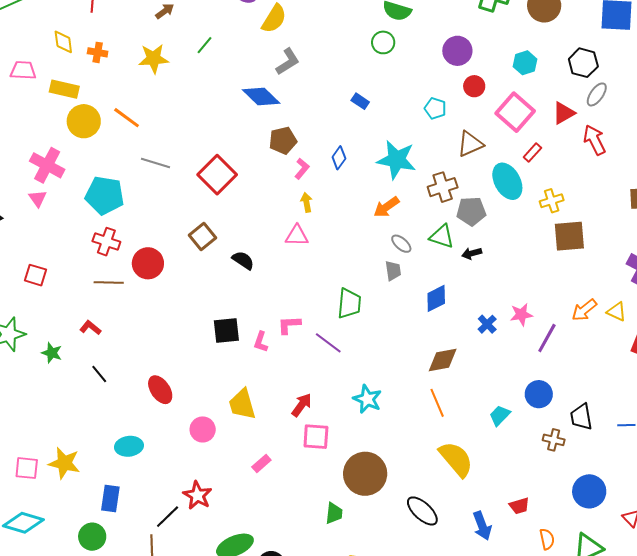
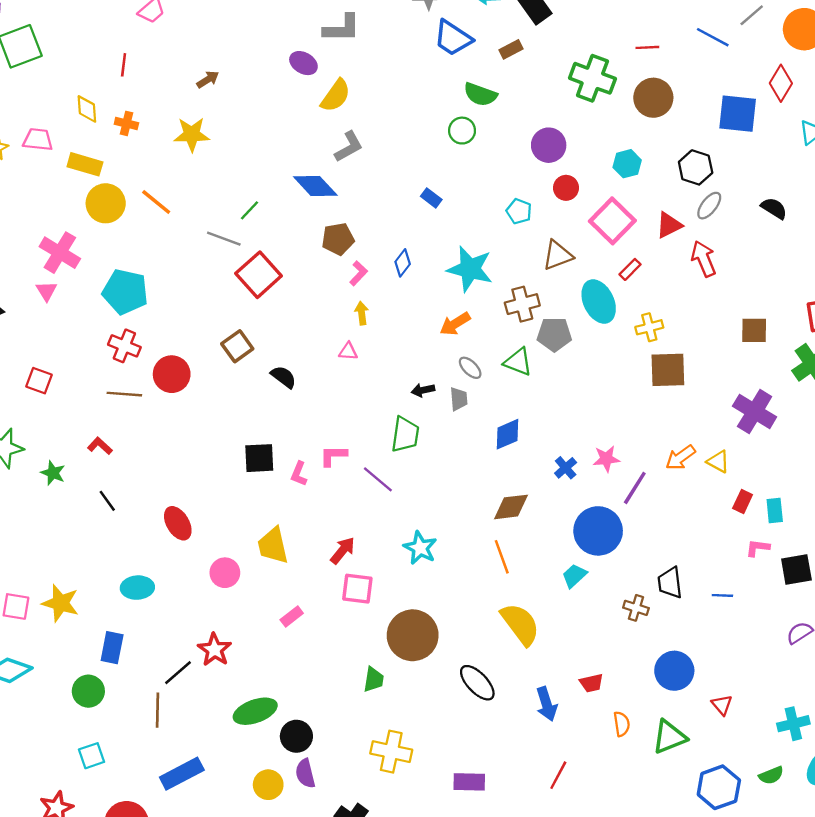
green line: (204, 45) -> (250, 210), moved
gray line: (155, 163) -> (224, 239), moved
pink triangle: (297, 236) -> (348, 351), size x0.7
black arrow: (472, 253) -> (423, 390), moved
blue circle: (539, 394) -> (598, 531), moved, size x1.5

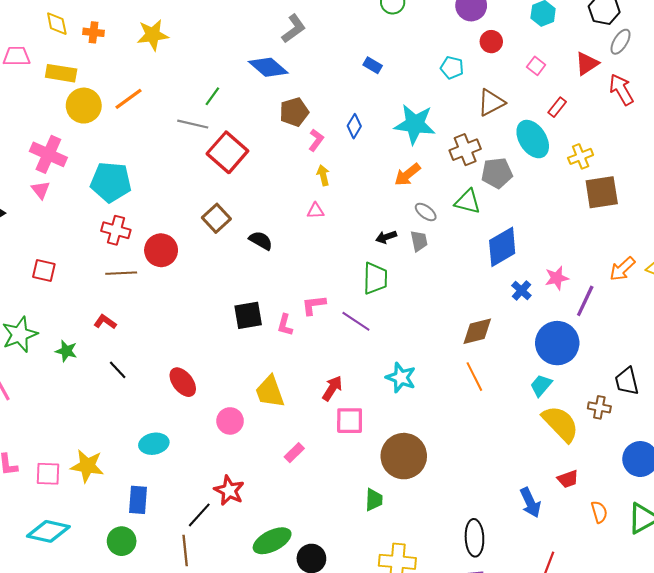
orange line: (156, 202) -> (128, 99), turned -68
pink square: (612, 221) -> (536, 66), size x0.5
blue diamond: (507, 434) -> (502, 247), moved, size x1.4
yellow semicircle: (520, 624) -> (560, 424), moved
black ellipse: (477, 683) -> (474, 538), moved, turned 48

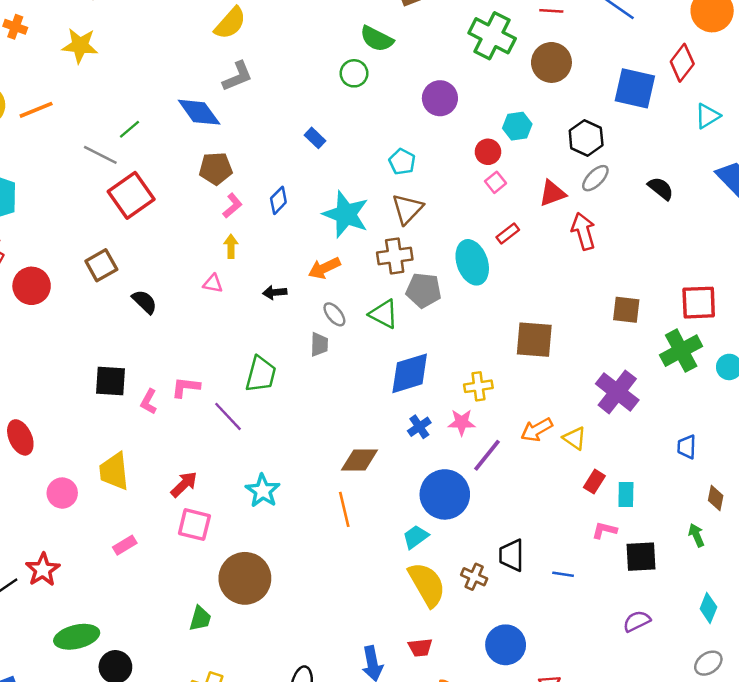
red circle: (491, 42) -> (488, 152), moved
brown triangle: (491, 102) -> (407, 209), moved, turned -32
yellow cross: (581, 156) -> (478, 386), moved
black arrow: (386, 237) -> (275, 292), moved

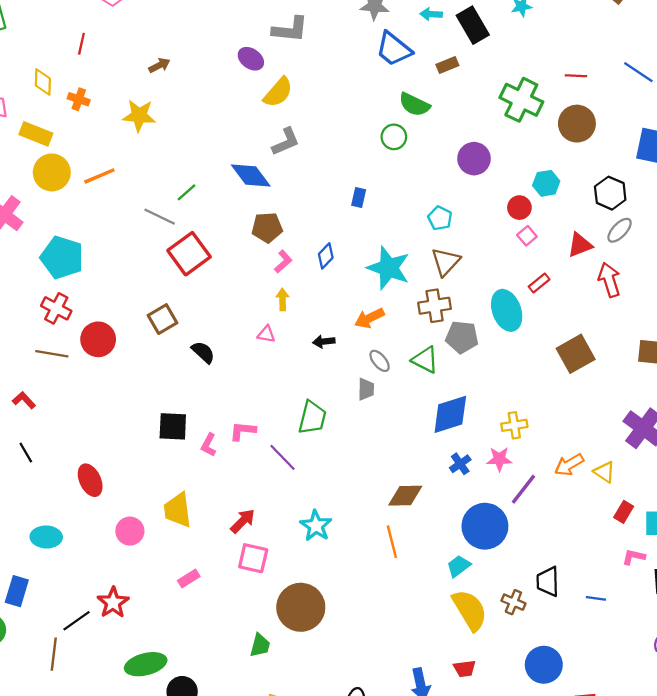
blue rectangle: (315, 138) -> (359, 197), turned 60
brown square: (534, 340) -> (576, 354), moved, turned -33

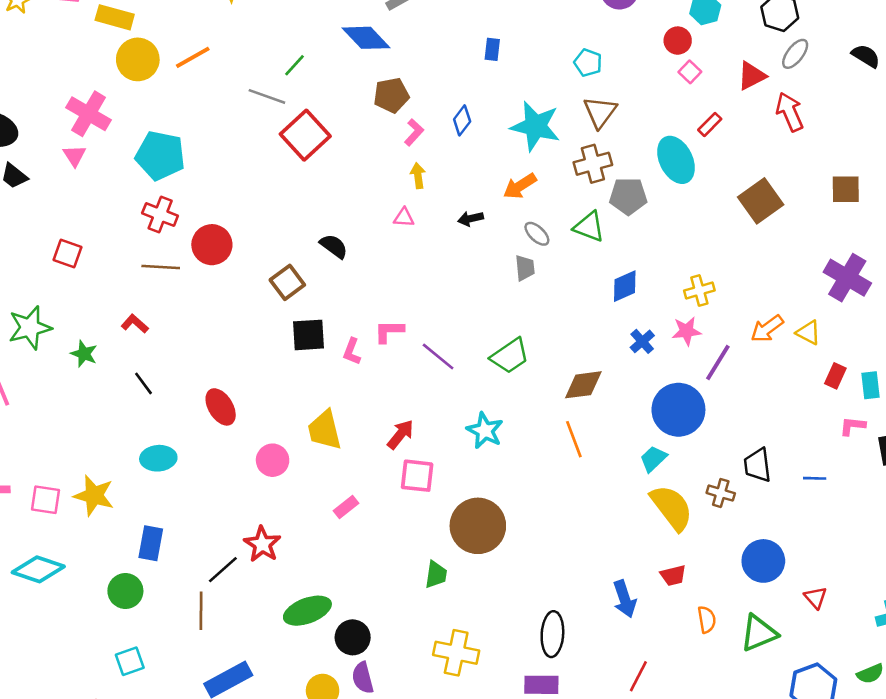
brown square: (163, 319) -> (287, 282), moved
blue diamond: (450, 414) -> (625, 286), size x0.7
green trapezoid: (312, 418) -> (510, 356), moved, turned 48
cyan ellipse: (46, 537) -> (158, 458), moved

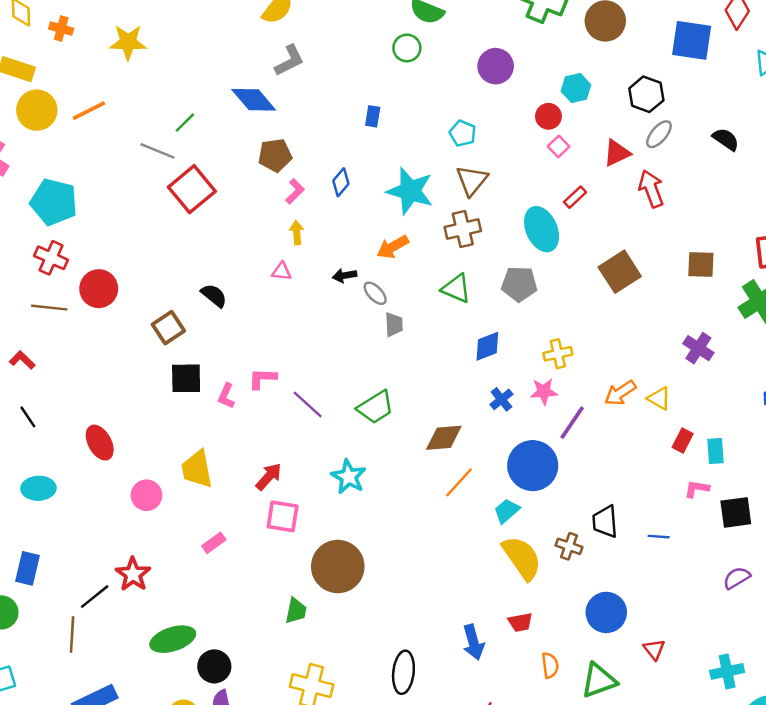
gray pentagon: (628, 196) -> (519, 284), moved
gray ellipse: (537, 234) -> (375, 293), moved
purple cross: (847, 278) -> (698, 348), size x0.7
orange line: (574, 439) -> (459, 482), moved, turned 60

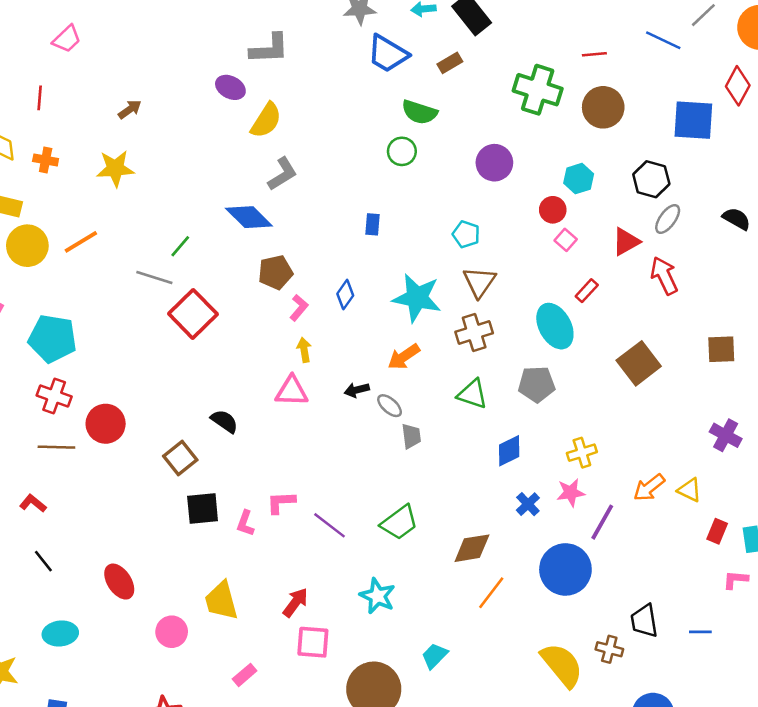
pink triangle: (282, 272) -> (292, 391), size x1.6
cyan trapezoid: (507, 511) -> (435, 656), moved

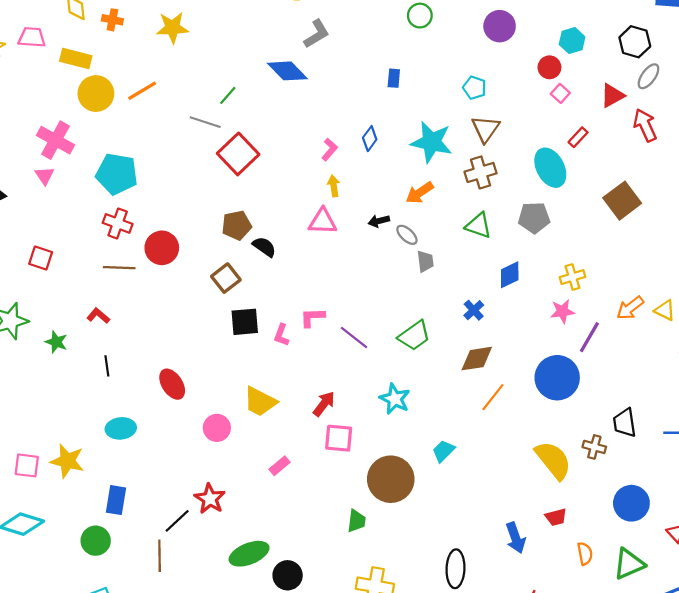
brown pentagon: (275, 272) -> (237, 225), moved
blue cross: (528, 504) -> (474, 310), moved
black line: (43, 561) -> (107, 366), turned 30
yellow trapezoid: (221, 601) -> (260, 402), turned -48

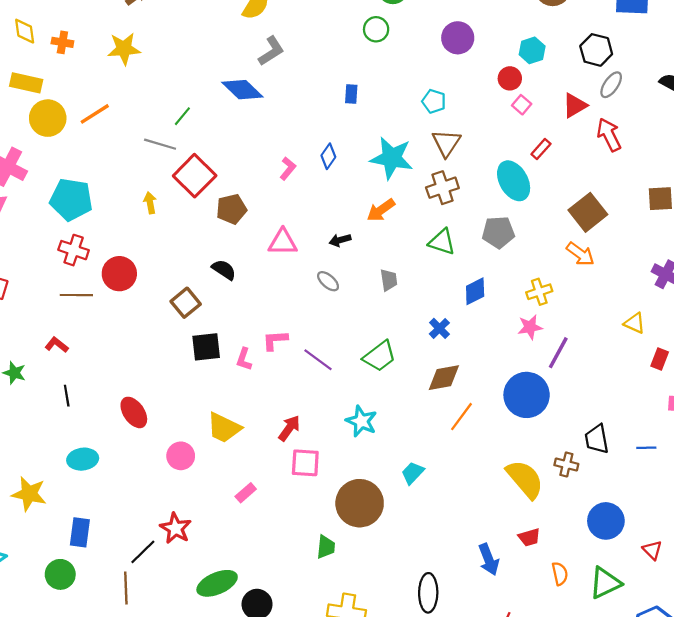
yellow arrow: (334, 186) -> (150, 203), moved
brown pentagon: (237, 225) -> (232, 209), moved
gray ellipse: (407, 235) -> (328, 281), moved
orange arrow: (630, 308) -> (580, 254), moved, turned -104

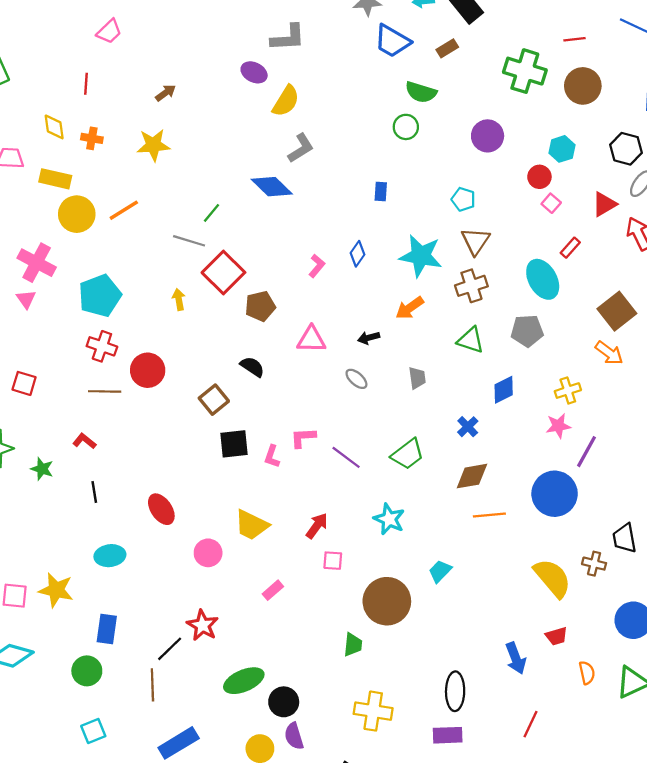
cyan pentagon: (71, 199) -> (100, 296), turned -30
orange line: (462, 417) -> (489, 515), turned 48
pink square: (305, 463) -> (333, 561), size x0.7

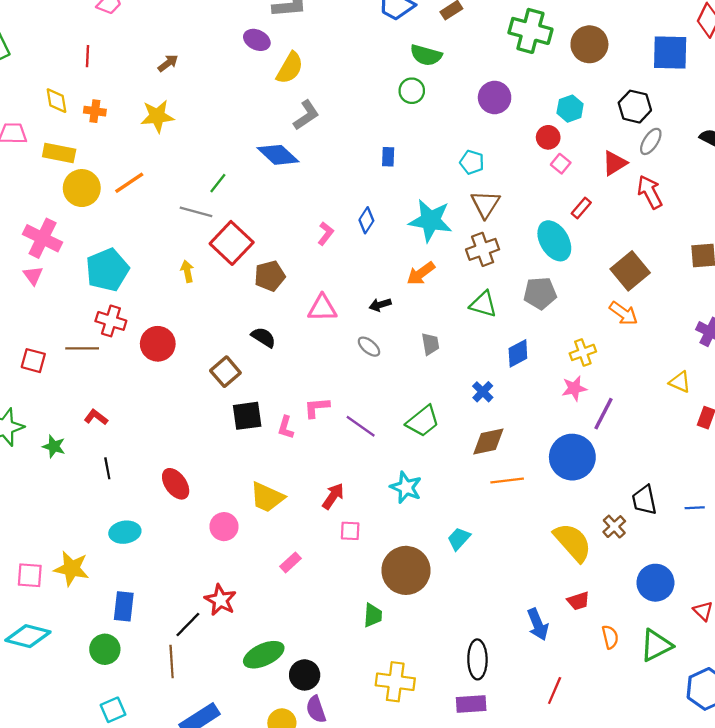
brown line: (105, 391) -> (82, 348), moved
brown cross: (594, 564) -> (614, 527), turned 35

